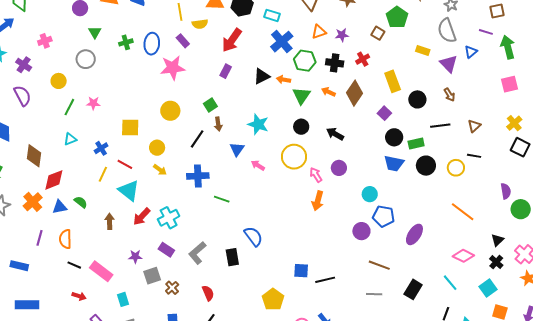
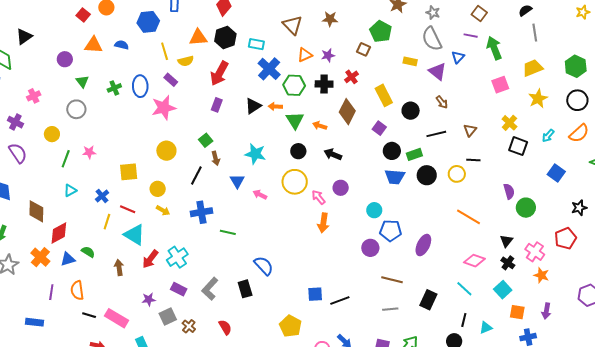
brown square: (497, 11) -> (479, 13), turned -35
orange arrow: (328, 92) -> (320, 126), moved

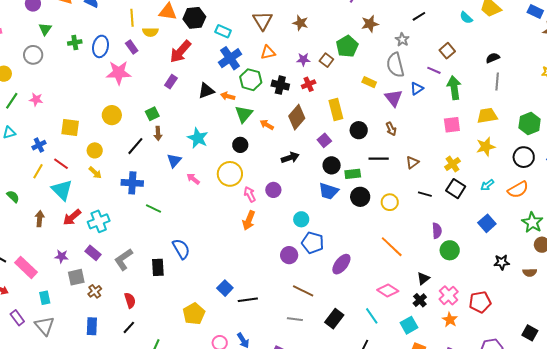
purple star: (328, 55) -> (303, 59), moved
black arrow: (333, 154) -> (290, 158), moved, turned 126
black line: (473, 160) -> (425, 194), moved
red pentagon: (565, 238) -> (480, 302), moved
blue square: (315, 294) -> (225, 288), turned 35

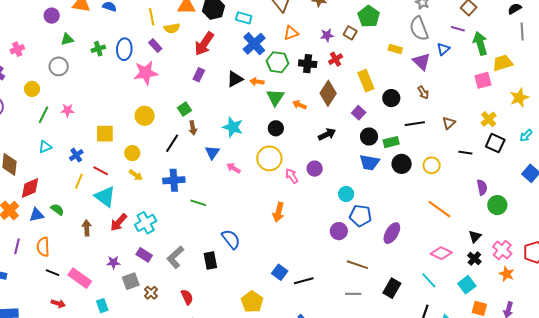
green triangle: (45, 29) -> (67, 39), turned 48
yellow trapezoid: (487, 116) -> (503, 63), moved
orange arrow: (249, 220) -> (278, 212), moved

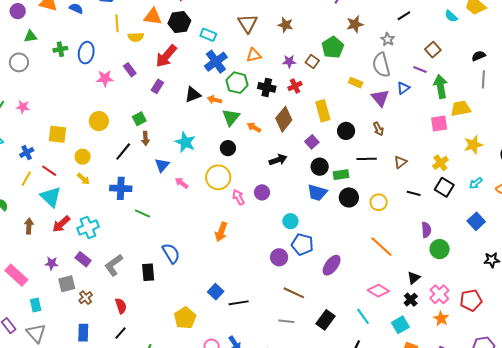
purple rectangle: (155, 46) -> (130, 70), moved
pink star: (146, 73) -> (105, 78), size x0.7

